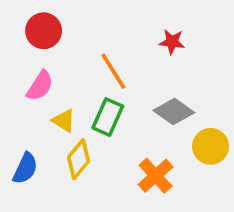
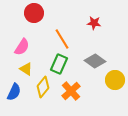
red circle: (44, 31) -> (34, 13), moved
yellow triangle: (64, 121) -> (26, 69), moved
orange cross: (156, 176) -> (71, 91), moved

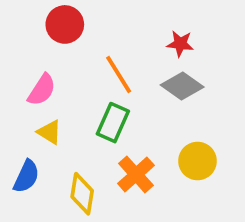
gray diamond: (95, 61) -> (182, 86), moved
yellow circle: (115, 80) -> (198, 161), moved
yellow diamond: (43, 87) -> (82, 194), moved, turned -30

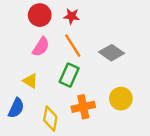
red star: (180, 44) -> (71, 16), moved
pink semicircle: (42, 90) -> (41, 47), moved
orange cross: (136, 174) -> (83, 107), turned 30

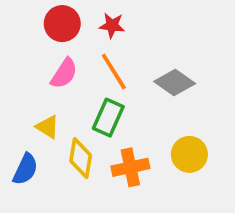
yellow diamond: (50, 119) -> (81, 158), moved

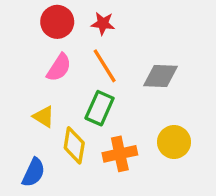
gray diamond: (175, 83) -> (160, 76), turned -33
blue semicircle: (25, 169) -> (34, 172), moved

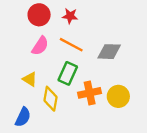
orange line: (105, 66) -> (71, 45), turned -30
orange cross: (120, 154) -> (90, 93), moved

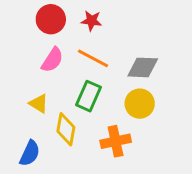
orange cross: (90, 93) -> (116, 141), moved
yellow circle: (118, 96) -> (140, 104), moved

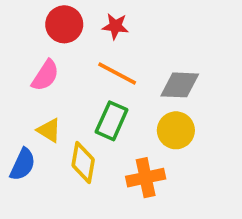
pink semicircle: (52, 60) -> (45, 75), moved
blue semicircle: (30, 153) -> (23, 164), moved

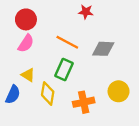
red circle: (64, 24) -> (26, 19), moved
red star: (115, 26) -> (86, 12), moved
yellow circle: (176, 130) -> (119, 91), moved

